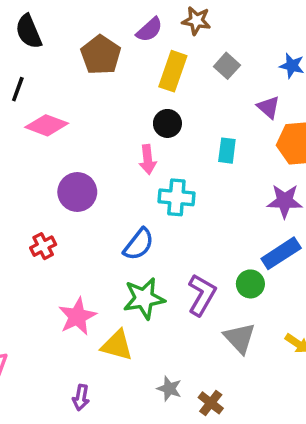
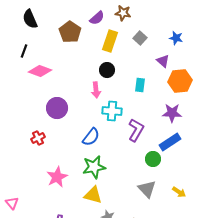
purple L-shape: (202, 295) -> (136, 130), moved
yellow triangle: (117, 345) -> (93, 195), moved

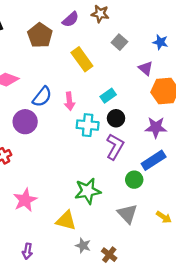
yellow rectangle: (110, 41) -> (82, 59), moved, turned -55
black circle: (107, 70) -> (116, 118), moved
cyan rectangle: (140, 85) -> (108, 96), moved, turned 48
blue semicircle: (91, 137) -> (42, 97), moved
green star: (94, 167) -> (88, 191), moved

